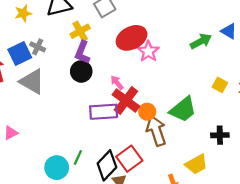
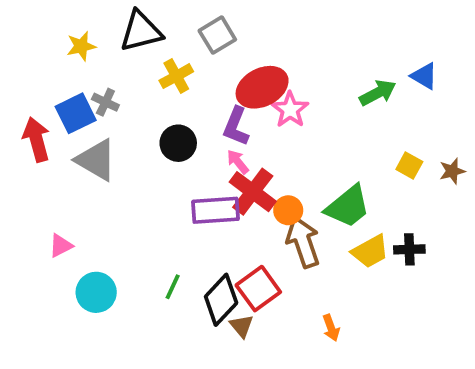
purple L-shape: (82, 52) -> (236, 126), moved
yellow trapezoid: (196, 164) -> (370, 251), moved
cyan circle: (57, 168) -> (96, 292), moved

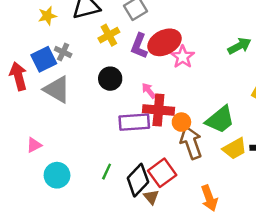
purple L-shape: (236, 126) -> (139, 46), moved
red cross: (253, 192) -> (158, 110), turned -32
orange arrow: (331, 328) -> (209, 198), size x1.5

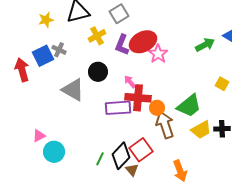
gray triangle: (57, 89) -> (73, 90), moved
pink triangle: (34, 145) -> (39, 136), moved
green line: (107, 172) -> (100, 159), moved

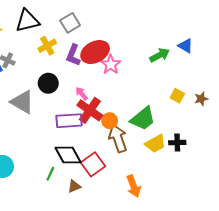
red cross: (138, 98) -> (90, 110), turned 30
black diamond: (121, 156) -> (68, 155), moved, turned -72
brown triangle: (132, 170) -> (74, 186), moved, turned 48

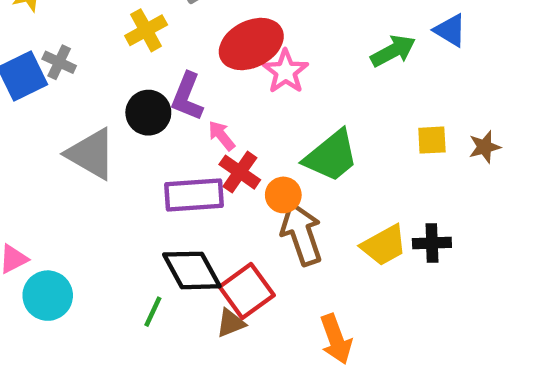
purple L-shape: (73, 55) -> (187, 97), moved
yellow square: (177, 96) -> (432, 140), turned -32
red cross: (90, 110) -> (240, 172), size x0.7
green trapezoid: (143, 119) -> (331, 156), moved
brown triangle: (74, 186) -> (231, 323), moved

